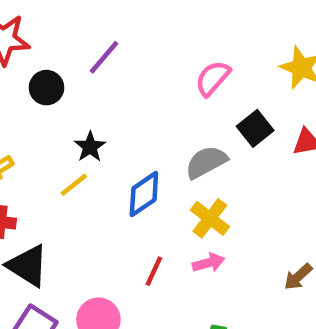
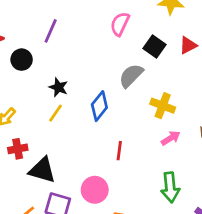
yellow cross: (210, 218) -> (163, 106), moved
pink arrow: (209, 263) -> (171, 138), moved

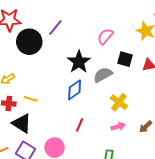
black square: (154, 46) -> (125, 59), turned -35
black circle: (22, 60) -> (29, 42), size x1.6
black star: (58, 87) -> (79, 62), moved, size x1.6
yellow line: (56, 113) -> (31, 99), moved, turned 56

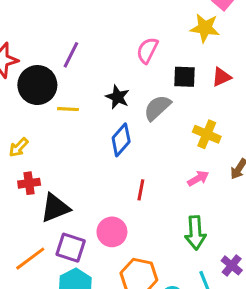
black star: (79, 62) -> (117, 97), size x0.7
yellow line: (31, 99) -> (68, 109), moved
yellow cross: (119, 102) -> (207, 134), moved
black triangle: (22, 123) -> (55, 208), turned -40

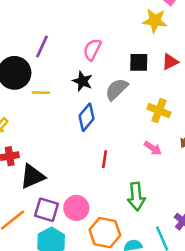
pink semicircle: (147, 50) -> (92, 50), moved
pink arrow: (198, 178) -> (153, 148), turned 66
pink circle: (112, 232) -> (76, 208), moved
green arrow: (195, 233) -> (136, 196), moved

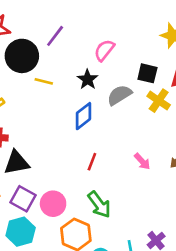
yellow cross: (159, 111) -> (159, 101), moved
green arrow: (136, 196) -> (99, 205), moved, turned -44

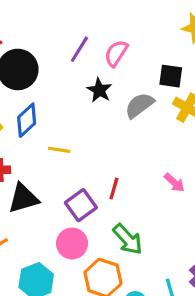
purple line: (55, 36) -> (79, 49), moved
yellow line: (44, 81) -> (59, 150), moved
blue diamond: (83, 116) -> (27, 120), moved
purple square: (23, 199) -> (81, 205), moved, turned 30

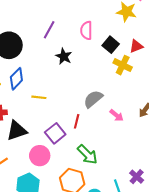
pink semicircle: (116, 53) -> (86, 30), moved, turned -30
black square: (171, 76) -> (111, 45), turned 35
gray semicircle: (139, 105) -> (93, 99), moved
pink circle: (72, 243) -> (40, 156), moved

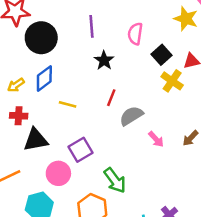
purple line: (49, 30) -> (91, 26), turned -42
red line: (77, 121) -> (111, 98), moved

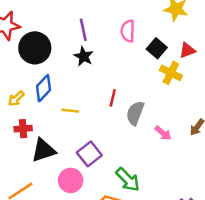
black star: (104, 60) -> (84, 56), moved
gray semicircle: (131, 116) -> (135, 113), turned -30

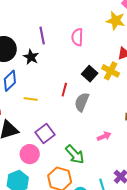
black square: (157, 48) -> (90, 74), moved
black star: (84, 56) -> (31, 57), moved
pink arrow: (163, 133) -> (104, 136), moved, turned -64

